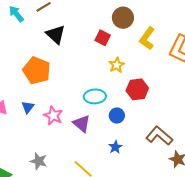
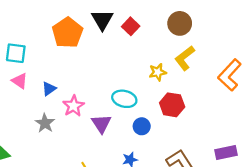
red square: (103, 38) -> (131, 26), moved
yellow L-shape: (147, 38) -> (185, 58), moved
orange pentagon: (37, 70) -> (67, 33), moved
gray star: (39, 161) -> (45, 123), moved

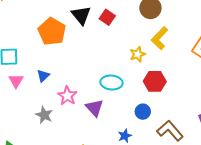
pink triangle: (20, 81) -> (16, 81), turned 35
blue triangle: (49, 89) -> (43, 76), moved
blue circle: (142, 126) -> (143, 112), moved

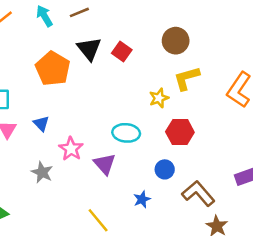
yellow L-shape: (160, 38) -> (187, 78), turned 30
blue triangle: (43, 76) -> (41, 124), turned -32

